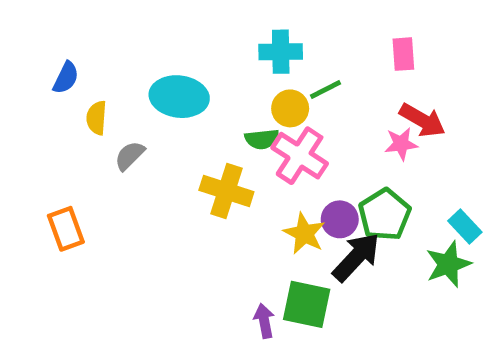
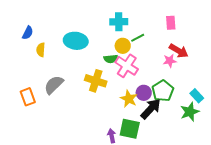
gray semicircle: (130, 156) -> (54, 85), moved, size x1.5

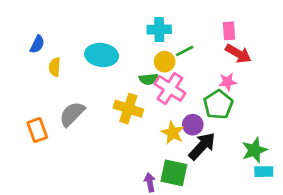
red arrow: (179, 51) -> (238, 54), moved
green pentagon: (163, 91) -> (218, 105), moved
cyan rectangle: (197, 96) -> (264, 172), moved, turned -48

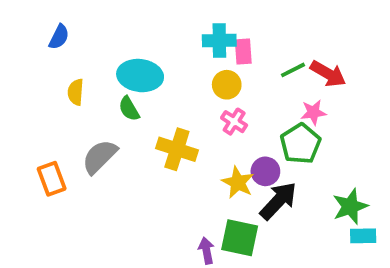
pink rectangle: (229, 31) -> (243, 52), moved
blue semicircle: (37, 44) -> (59, 37), moved
green line: (185, 51) -> (293, 70), moved
green semicircle: (148, 79) -> (129, 109), moved, turned 66
pink cross: (170, 88) -> (234, 122), size x0.6

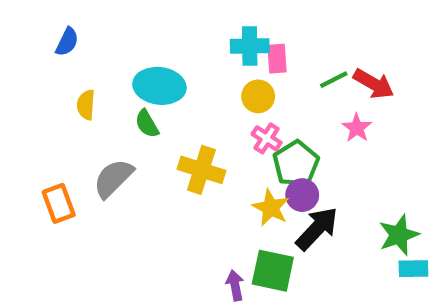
pink star: (313, 112) -> (357, 128), turned -30
green pentagon: (300, 144) -> (296, 164), moved

